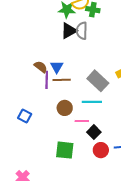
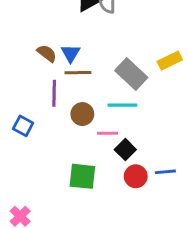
purple line: (47, 80) -> (54, 93), moved

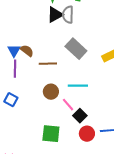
blue triangle: (70, 53) -> (14, 51), moved
gray rectangle: (131, 74) -> (76, 49), moved
purple line: (54, 93) -> (15, 69), moved
pink line: (108, 133) -> (68, 105), turned 48

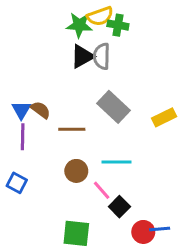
red circle: (87, 134) -> (143, 232), moved

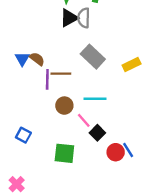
purple line: (23, 137) -> (47, 79), moved
blue square: (17, 183) -> (23, 135), moved
blue line: (160, 229) -> (128, 150), turned 63

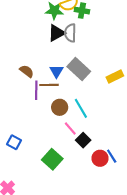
blue triangle: (22, 59) -> (56, 71), moved
cyan line: (95, 99) -> (81, 108), turned 60
brown circle: (64, 106) -> (60, 107), moved
green square: (64, 153) -> (52, 159), turned 36

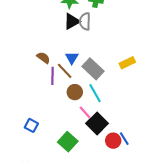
gray rectangle: (79, 69) -> (93, 69), moved
brown line: (49, 85) -> (65, 71), turned 48
black square: (83, 140) -> (97, 123), size x1.5

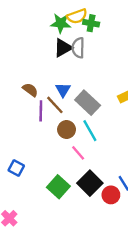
black square: (97, 123) -> (90, 183), moved
red circle: (113, 141) -> (111, 195), moved

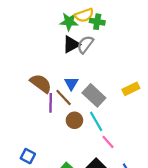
gray semicircle: (78, 48) -> (85, 44), turned 36
brown semicircle: (30, 90) -> (41, 83), size x1.5
pink line: (78, 153) -> (108, 142), moved

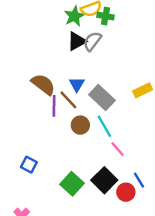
green star: (69, 22) -> (74, 16), turned -30

